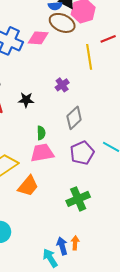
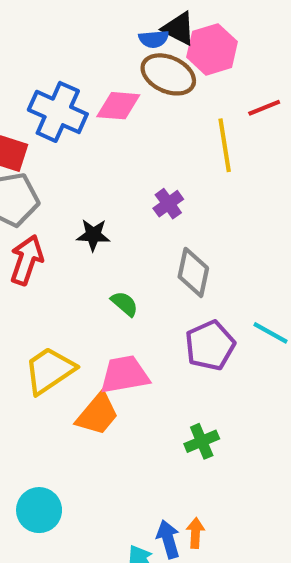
gray diamond: (74, 118) -> (193, 272), turned -35
green semicircle: (41, 133) -> (125, 304), turned -48
pink trapezoid: (42, 153) -> (125, 375), moved
green cross: (78, 199) -> (202, 441), size x0.7

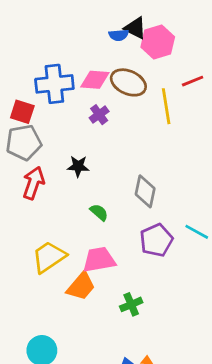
brown ellipse: (168, 74) -> (128, 82), moved
blue cross: (58, 112) -> (54, 84), turned -30
purple cross: (168, 204) -> (99, 115), moved
green cross: (202, 441) -> (131, 304), moved

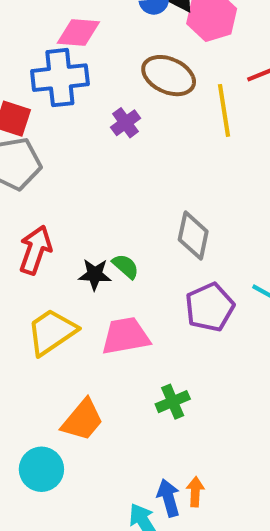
pink diamond: (95, 80) -> (78, 33), moved
black star: (78, 166) -> (95, 274), moved
red arrow: (33, 183) -> (35, 250), moved
orange trapezoid: (81, 286) -> (82, 420), moved

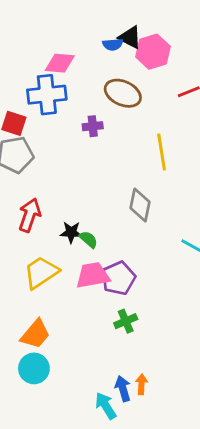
yellow line: (224, 110) -> (162, 152), moved
purple cross: (126, 123) -> (93, 126), turned 30
green semicircle: (126, 266) -> (88, 239), moved
purple pentagon: (210, 307) -> (119, 278), moved
orange trapezoid: (82, 420) -> (35, 334), moved

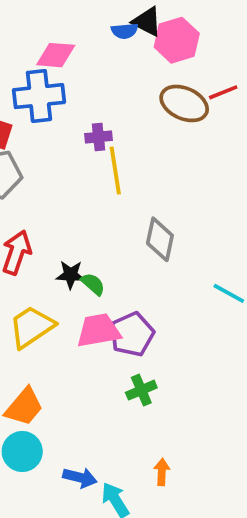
brown ellipse: (123, 93) -> (184, 103), moved
yellow line: (162, 152) -> (115, 170), moved
blue arrow: (123, 389) -> (80, 478), moved, turned 120

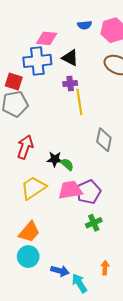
black triangle: (147, 22) -> (70, 58), moved

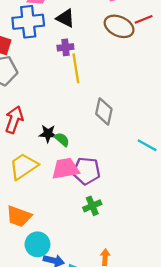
purple pentagon: (89, 192) -> (86, 171), turned 30
orange trapezoid: (29, 232) -> (19, 216), turned 70
cyan circle: (28, 257) -> (37, 244), moved

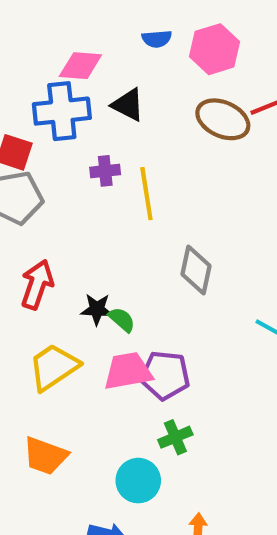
purple cross: (65, 47) -> (105, 171), moved
cyan circle: (37, 244) -> (138, 481), moved

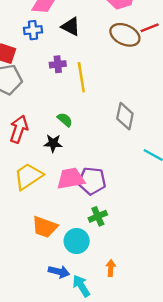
blue cross: (62, 111) -> (33, 30), size x0.6
gray diamond: (196, 270) -> (125, 116), moved
green semicircle: (122, 320) -> (65, 120), moved
orange trapezoid: (45, 456) -> (45, 227), moved

